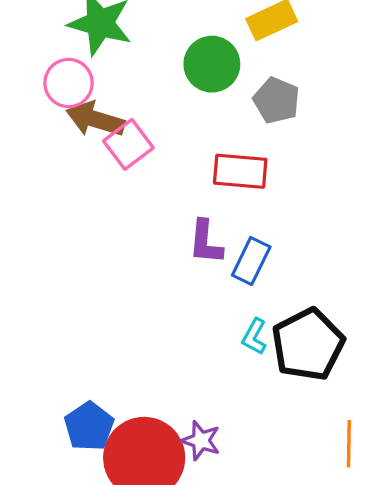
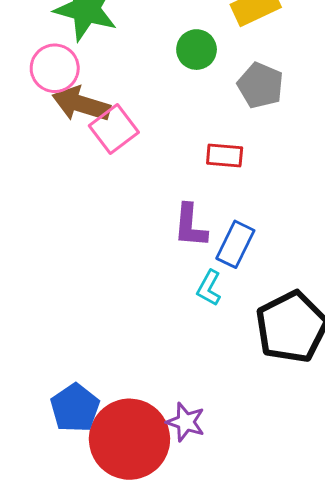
green circle: (212, 64) -> (197, 50), size x0.7
red rectangle: (240, 171) -> (225, 156), size x0.7
cyan L-shape: (254, 337) -> (209, 288), moved

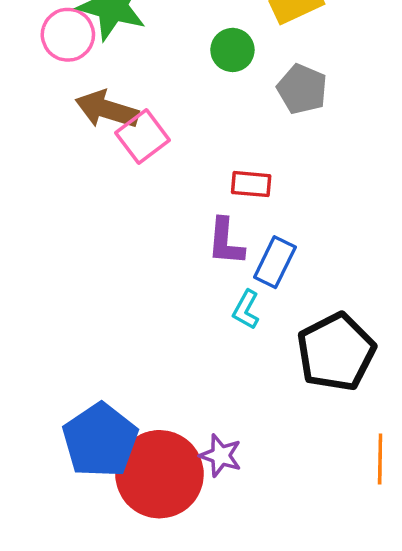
pink circle: (55, 68) -> (68, 35), moved
red rectangle: (225, 156) -> (251, 184), moved
blue pentagon: (75, 408) -> (100, 440), size x1.4

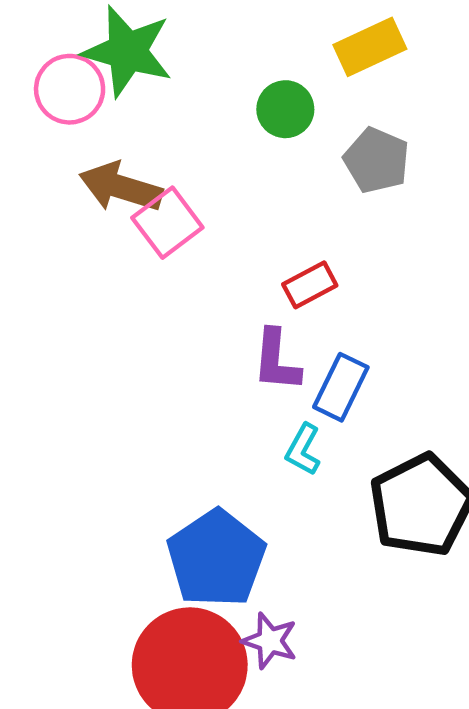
red rectangle: (251, 184) -> (310, 285), turned -33
blue pentagon: (100, 440) -> (216, 558), moved

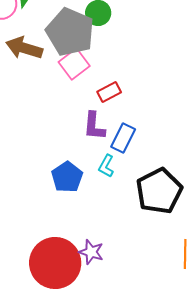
gray pentagon: (377, 160) -> (70, 32), moved, size x1.6
pink square: (167, 223) -> (74, 64), moved
blue pentagon: (216, 558) -> (67, 177), moved, size x0.7

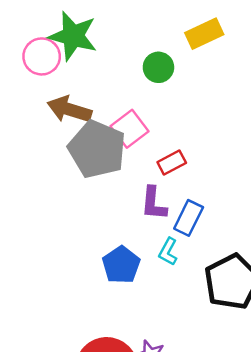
gray pentagon: (70, 32) -> (97, 149), moved

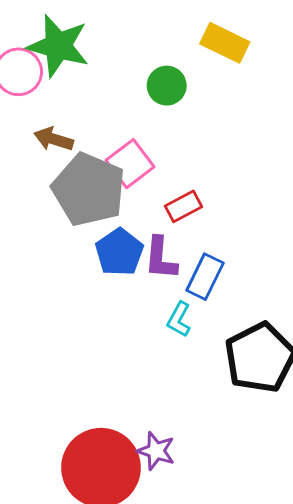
yellow rectangle: (204, 34) -> (225, 43), turned 51
brown arrow: (69, 109) -> (54, 139), size x0.7
blue pentagon: (121, 265) -> (119, 252), moved

